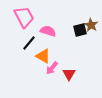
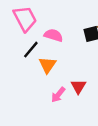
orange triangle: (43, 56) -> (47, 65), turned 35
pink arrow: (52, 68) -> (58, 95), moved

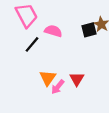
orange triangle: (47, 65) -> (48, 78), moved

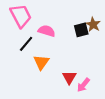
orange triangle: (48, 78) -> (41, 62), moved
pink arrow: (58, 87) -> (83, 85), moved

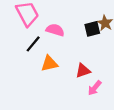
orange triangle: (41, 62) -> (49, 64), turned 42
red triangle: (69, 77) -> (83, 71), moved, turned 40

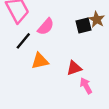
pink semicircle: (55, 30) -> (46, 27), turned 114
pink arrow: (95, 88) -> (86, 86), turned 112

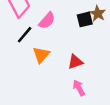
orange triangle: (40, 61) -> (41, 55), turned -36
pink arrow: (86, 86) -> (79, 88), moved

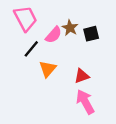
brown star: (98, 14) -> (70, 28), moved
pink arrow: (79, 88) -> (85, 102), size x1.5

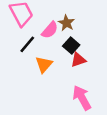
black square: (91, 34) -> (71, 46), moved, turned -35
red triangle: (82, 76) -> (78, 60), moved

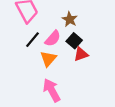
pink semicircle: (50, 30) -> (53, 39), moved
pink arrow: (82, 98) -> (52, 90), moved

